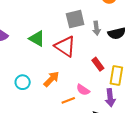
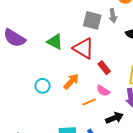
gray square: (75, 19) -> (92, 20), turned 30
gray arrow: (96, 28) -> (113, 16), moved
red rectangle: (98, 64) -> (104, 68), moved

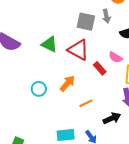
pink semicircle: (103, 91) -> (116, 57), moved

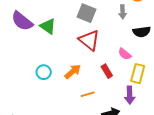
gray square: (86, 22) -> (86, 13), moved
green triangle: (49, 44) -> (48, 26), moved
red rectangle: (100, 68) -> (107, 71), moved

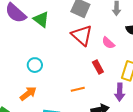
pink semicircle: (125, 54) -> (108, 43), moved
orange arrow: (73, 72) -> (28, 94), moved

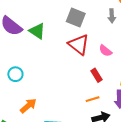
cyan circle: (35, 65) -> (15, 74), moved
orange line: (78, 89) -> (93, 99), moved

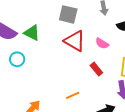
cyan circle: (15, 74) -> (17, 59), moved
orange line: (93, 99) -> (73, 95), moved

